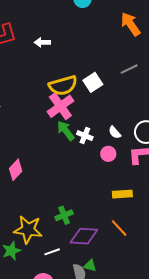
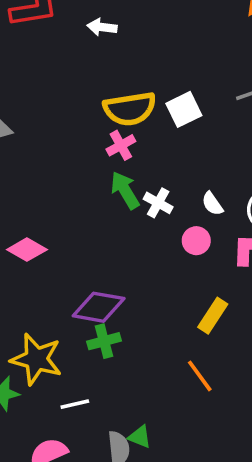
pink cross: (60, 106) -> (121, 145), size x0.6
pink diamond: (16, 170) -> (27, 250), turned 70
yellow rectangle: (122, 194) -> (213, 316), turned -60
purple diamond: (84, 236) -> (99, 307), moved

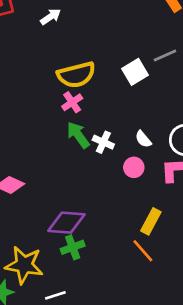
white arrow: (102, 27) -> (51, 17), turned 144
white square: (184, 109) -> (135, 72), moved
orange line: (200, 376) -> (143, 251), moved

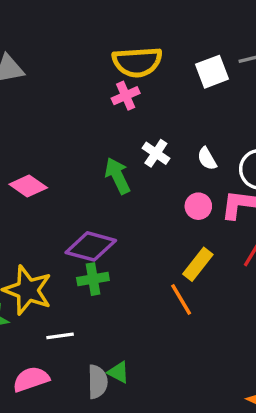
green arrow: (78, 135) -> (117, 176), moved
pink circle: (134, 167) -> (198, 206), moved

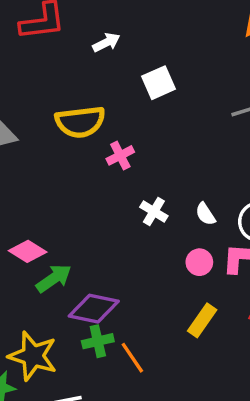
yellow semicircle: (137, 62) -> (80, 122), moved
white square: (212, 72) -> (158, 83), moved
green arrow: (117, 176) -> (54, 278), moved, turned 84
orange line: (181, 300) -> (132, 358), moved

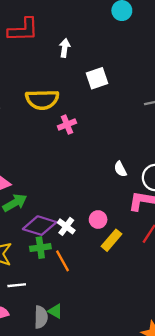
white arrow: (106, 42) -> (65, 48), turned -60
white cross: (154, 211) -> (66, 226), moved
pink circle: (199, 262) -> (98, 220), moved

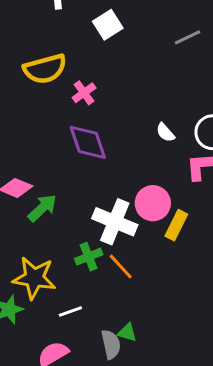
pink circle: (98, 220) -> (153, 203), size x1.5
purple diamond: (40, 226) -> (88, 142), moved, turned 68
white cross: (66, 226) -> (115, 222), size x1.8

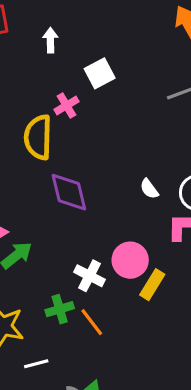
yellow semicircle: (45, 69) -> (38, 137), moved, turned 102
pink cross: (84, 93) -> (67, 106), moved
white cross: (115, 222) -> (90, 276), size x0.7

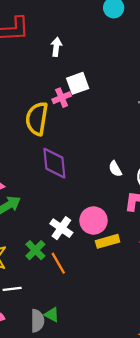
white square: (100, 73) -> (78, 83), moved
yellow rectangle: (152, 285) -> (108, 241), turned 35
green cross: (60, 309) -> (35, 250), turned -36

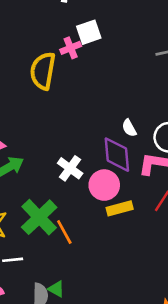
purple diamond: (54, 163) -> (117, 155), moved
white cross: (61, 228) -> (70, 168), moved
green cross: (35, 250) -> (39, 217), size x1.6

